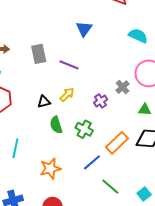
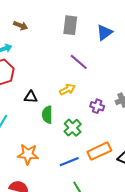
gray rectangle: (39, 54) -> (70, 25), moved
purple cross: (101, 101) -> (97, 106), turned 32
black triangle: (44, 102) -> (31, 97), moved

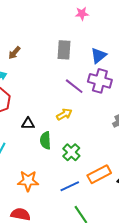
brown arrow: (21, 26) -> (14, 53), turned 112
purple cross: (97, 106) -> (100, 81), moved, size x1.6

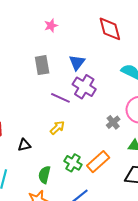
purple cross: (100, 81) -> (84, 87), turned 30
green semicircle: (45, 140) -> (44, 175), moved, turned 30
orange rectangle: (99, 174) -> (98, 162), moved

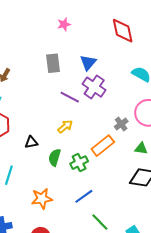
orange rectangle: (98, 162) -> (103, 146), moved
green cross: (73, 163) -> (79, 163), turned 30
green semicircle: (44, 175) -> (55, 157), moved

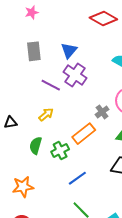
pink star: (64, 24) -> (32, 12), moved
red diamond: (123, 31) -> (103, 19), turned -48
black triangle: (31, 142) -> (11, 122), moved
blue line: (84, 196) -> (77, 178), moved

